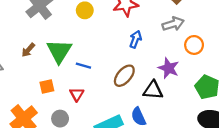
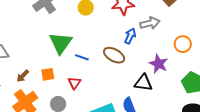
gray arrow: (173, 24) -> (150, 23), moved
brown arrow: (28, 50) -> (23, 76), moved
brown ellipse: (124, 76) -> (114, 55), moved, turned 75

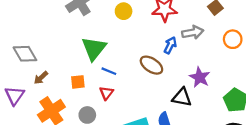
orange circle: (183, 44) -> (233, 39), moved
blue line: (82, 57) -> (109, 71), moved
brown arrow: (23, 76) -> (41, 78), moved

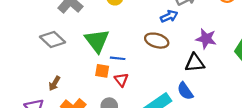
blue arrow: (170, 45) -> (169, 16), turned 56
gray diamond: (25, 54) -> (52, 40), moved
orange square: (78, 82) -> (102, 71), moved, turned 32

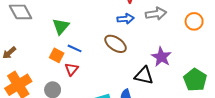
blue arrow: (169, 16) -> (126, 19), moved
green triangle: (97, 41) -> (61, 26), size x0.7

